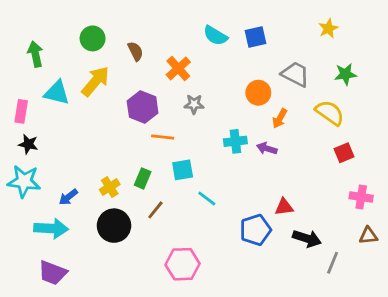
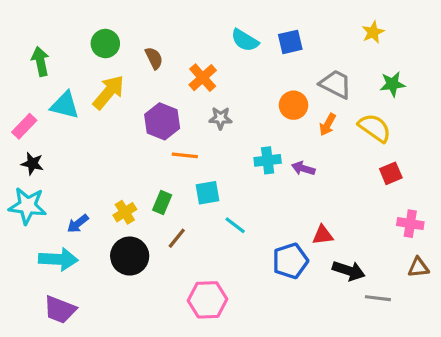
pink rectangle: (21, 111) -> (24, 126), turned 35
orange arrow: (280, 118) -> (328, 125), moved
gray line: (333, 263) -> (378, 298), turned 75

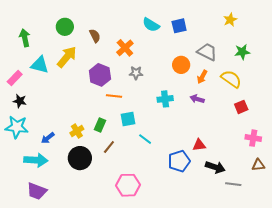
purple arrow: (303, 168) -> (197, 99), moved

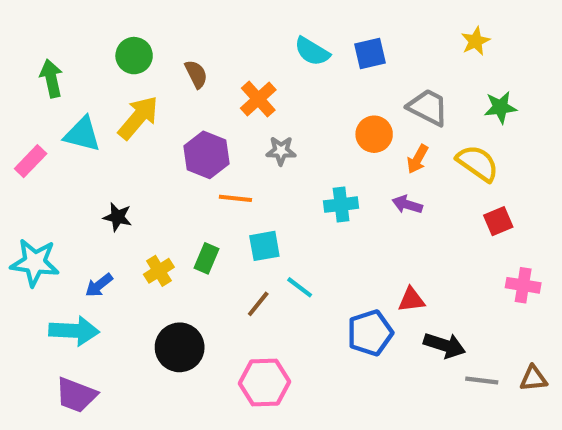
black star: (20, 101) -> (118, 217), moved
brown line: (109, 147) -> (258, 304), moved
black circle: (80, 158) -> (180, 347), moved
brown triangle: (258, 165) -> (533, 378), moved

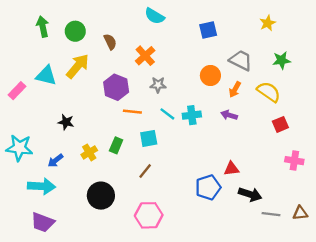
cyan semicircle: (312, 51) -> (155, 16), moved
green arrow: (51, 78) -> (43, 27), moved
cyan line: (300, 287) -> (167, 114), moved

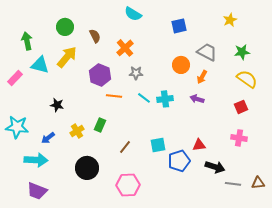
green arrow: (43, 27) -> (27, 41), moved
yellow semicircle: (269, 92) -> (247, 79), moved
cyan square: (149, 138) -> (158, 145), moved
pink cross: (294, 161) -> (239, 138), moved

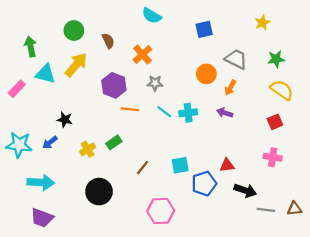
green rectangle: (100, 125) -> (114, 142), turned 32
blue arrow: (48, 138) -> (50, 142), moved
pink hexagon: (128, 185) -> (161, 211), moved

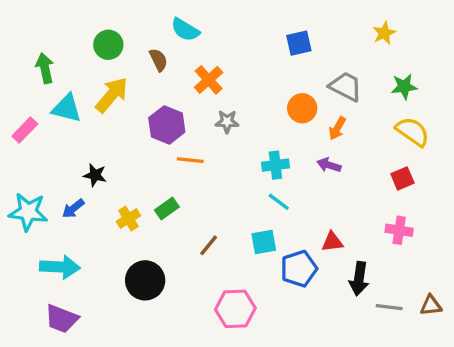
cyan semicircle: (152, 16) -> (185, 30), moved
cyan line: (164, 112) -> (279, 202), moved
black arrow: (245, 190) -> (359, 279), turned 80

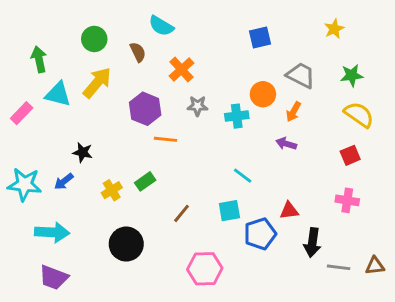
cyan cross: (275, 165) -> (237, 116), moved

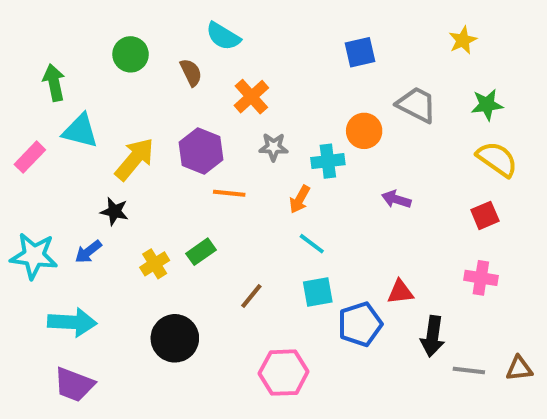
yellow arrow: (97, 83) -> (135, 159), moved
orange arrow: (293, 112) -> (300, 199), moved
cyan line: (243, 176) -> (312, 244), moved

